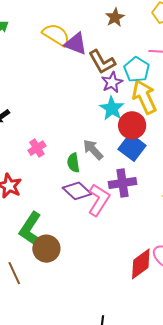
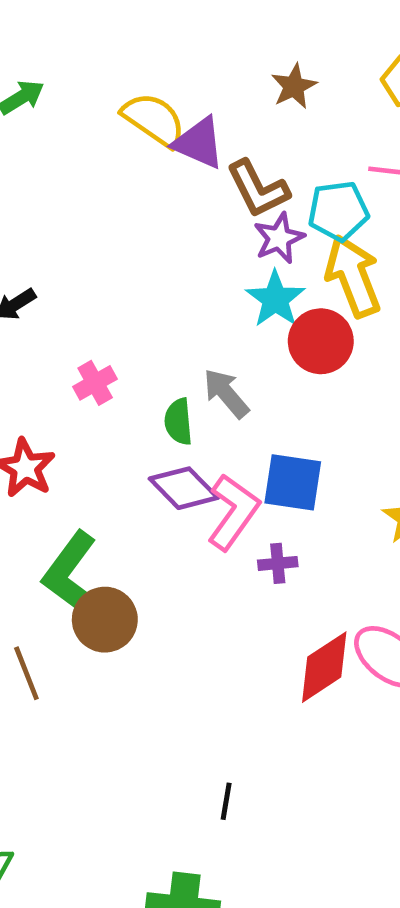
cyan pentagon: (137, 69) -> (338, 211), turned 30
blue square: (132, 147) -> (293, 482), moved, turned -32
purple cross: (122, 183) -> (278, 563), moved, size x0.6

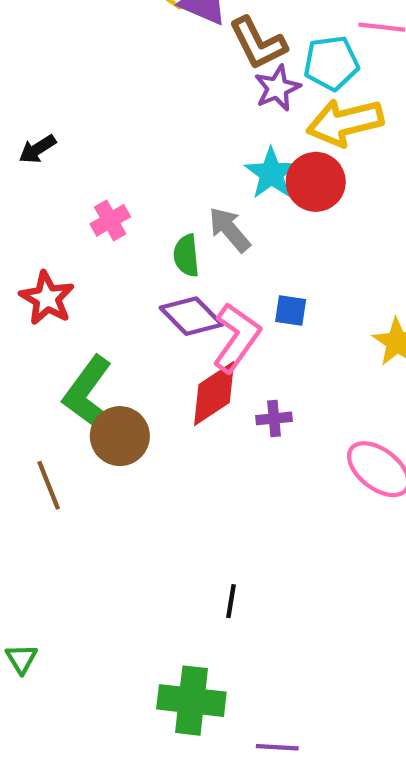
yellow arrow: (353, 276) -> (345, 122), turned -82
cyan star: (275, 299) -> (271, 173), moved
blue square: (293, 482) -> (291, 310), size x0.6
purple cross: (278, 563) -> (274, 418), moved
red diamond: (324, 667) -> (214, 393), moved

